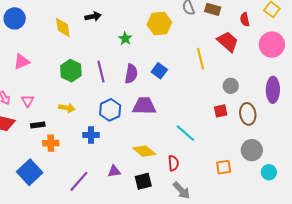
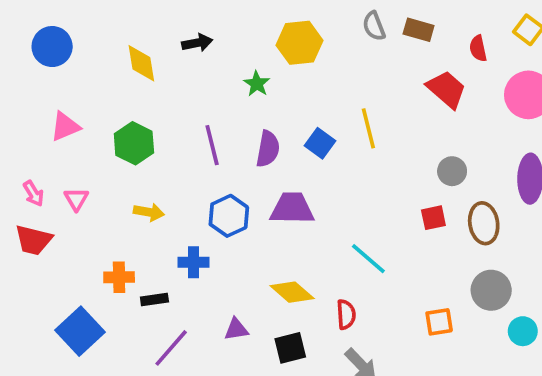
yellow hexagon: (159, 23) -> (300, 43), moved
yellow line: (201, 59) -> (368, 128), moved
green hexagon: (71, 71) -> (134, 143), moved
black rectangle: (38, 125) -> (154, 300), moved

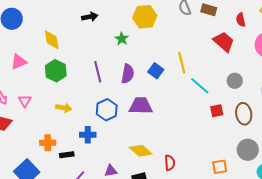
yellow diamond: (141, 63) -> (52, 40), moved
gray circle: (452, 171) -> (235, 81), moved
cyan line: (368, 259) -> (200, 86), moved

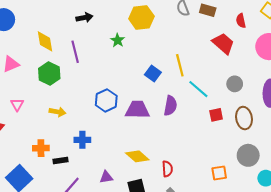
purple line: (98, 72) -> (75, 52), moved
purple semicircle: (128, 74) -> (170, 106), moved
blue hexagon: (107, 110) -> (106, 100), moved

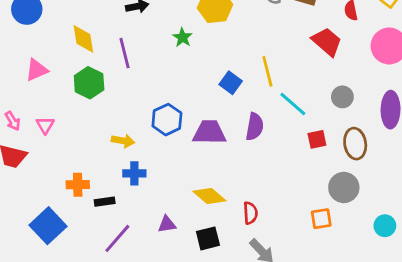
yellow arrow: (58, 112) -> (123, 141), moved
gray circle: (248, 155) -> (344, 187), moved

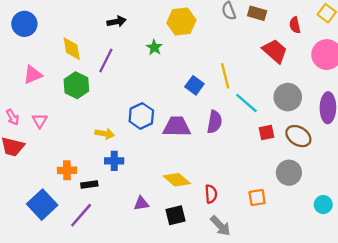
purple line: (124, 53) -> (106, 60), turned 40
gray circle: (342, 97) -> (288, 97), size x1.5
brown ellipse: (355, 144) -> (298, 136), turned -50
orange square: (321, 219) -> (257, 197), moved
purple line: (117, 238) -> (81, 215), moved

